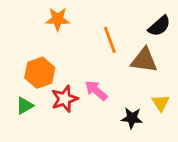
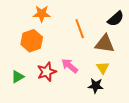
orange hexagon: (40, 73) -> (32, 41), moved
yellow triangle: (161, 103) -> (103, 68), moved

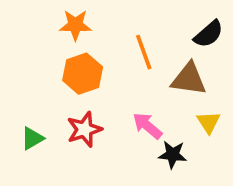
orange hexagon: (32, 41) -> (83, 74), moved
pink arrow: (70, 66) -> (147, 126), moved
yellow triangle: (103, 68) -> (209, 122), moved

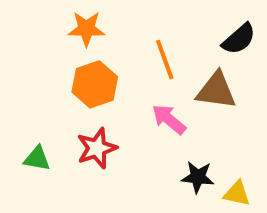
yellow triangle: (209, 122) -> (237, 194), moved, turned -45
pink arrow: (147, 126) -> (169, 119), moved
green triangle: (32, 138) -> (37, 158), turned 40

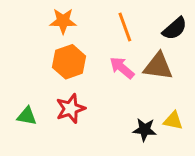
orange line: (165, 60) -> (125, 27), moved
pink arrow: (169, 119) -> (122, 68), moved
yellow triangle: (237, 194) -> (173, 121), moved

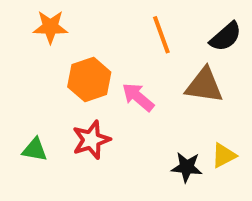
orange star: (63, 21) -> (50, 27), moved
pink arrow: (122, 68) -> (138, 97), moved
yellow triangle: (173, 121) -> (224, 155), turned -40

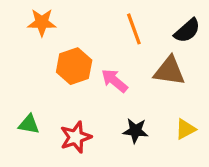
red star: (91, 140) -> (76, 137), moved
black star: (187, 167) -> (135, 131), moved

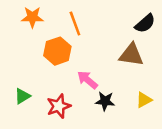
orange line: (134, 29) -> (75, 23), moved
pink arrow: (114, 81) -> (87, 80), moved
green triangle: (29, 124) -> (22, 96), turned -42

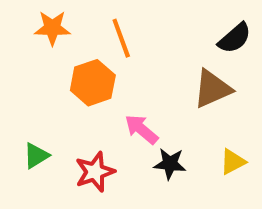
brown triangle: (131, 55) -> (212, 89), turned -32

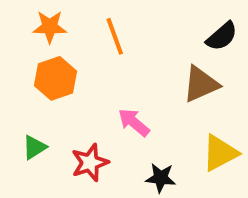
orange hexagon: (93, 83) -> (55, 78), moved
yellow triangle: (233, 162) -> (220, 153), size x1.5
black star: (170, 164) -> (161, 178), moved

